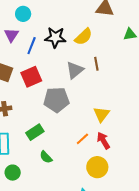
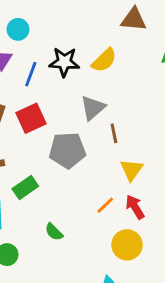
brown line: (96, 64) -> (114, 133), moved
green rectangle: (35, 132) -> (25, 188), moved

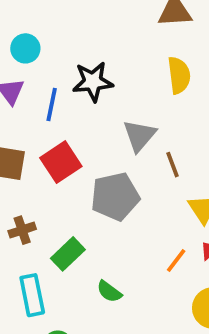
yellow semicircle: (104, 60) -> (179, 75), moved, turned -44
green semicircle: (54, 232) -> (109, 292), moved

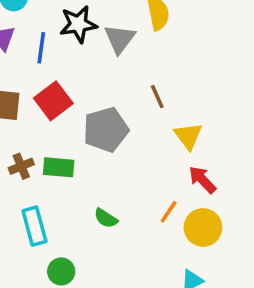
gray triangle: (140, 136) -> (120, 39), moved
green rectangle: (68, 254) -> (59, 167), moved, turned 52
orange line: (176, 261) -> (169, 212), moved

